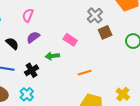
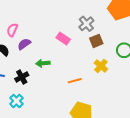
pink semicircle: (28, 15) -> (12, 30), moved
pink rectangle: (70, 40) -> (63, 39), moved
yellow cross: (123, 94) -> (101, 66), moved

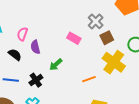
purple semicircle: (24, 44) -> (35, 47), turned -64
green arrow: (43, 63) -> (56, 65), turned -32
yellow cross: (101, 66) -> (114, 62), size x1.6

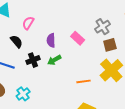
purple semicircle: (35, 47) -> (51, 40), moved
black cross: (36, 80) -> (33, 60), moved

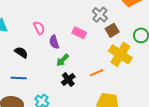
pink semicircle: (28, 23) -> (39, 28), moved, turned 136
black cross: (33, 60) -> (68, 79), moved

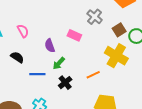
pink semicircle: (39, 28) -> (23, 31), moved
brown square: (112, 30) -> (119, 30), moved
blue line: (19, 78) -> (37, 74), moved

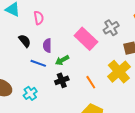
pink rectangle: (74, 35) -> (86, 39), size x1.6
purple semicircle: (50, 46) -> (47, 46), moved
orange line: (93, 75) -> (91, 82), turned 64

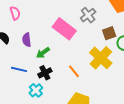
blue line: (38, 63) -> (19, 69), moved
cyan cross: (30, 93) -> (36, 90), moved

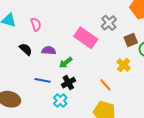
purple semicircle: (27, 40) -> (49, 50), turned 104
yellow cross: (101, 58) -> (124, 65), size x0.6
orange line: (74, 71) -> (105, 85), moved

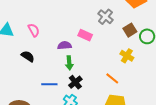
pink rectangle: (86, 38) -> (85, 35), size x0.6
purple semicircle: (49, 50) -> (64, 45), moved
green arrow: (66, 63) -> (69, 63), turned -48

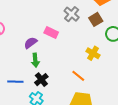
brown square: (130, 30) -> (96, 19), moved
purple semicircle: (64, 45) -> (31, 43), turned -32

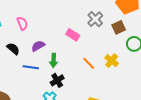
purple semicircle: (31, 43) -> (38, 46), moved
orange line: (78, 76) -> (89, 63), moved
blue line: (15, 82) -> (31, 67), moved

